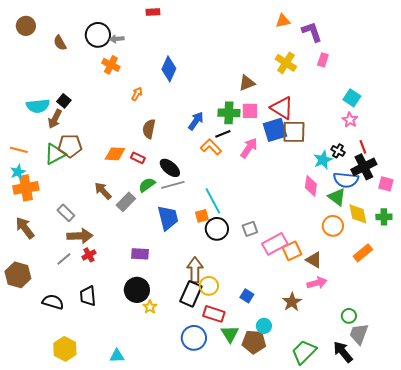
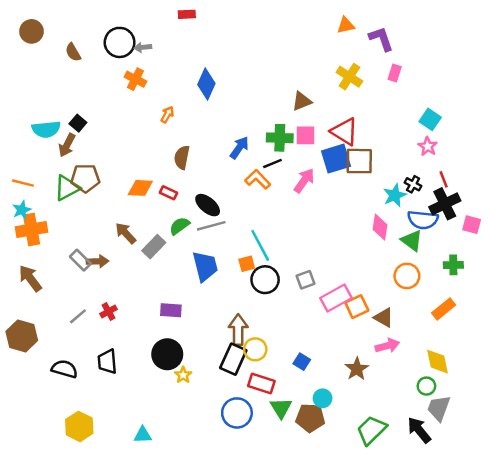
yellow diamond: (358, 214) -> (437, 362), moved
green cross: (384, 217) -> (453, 265), moved
brown arrow: (80, 236) -> (98, 261), moved, size x0.7

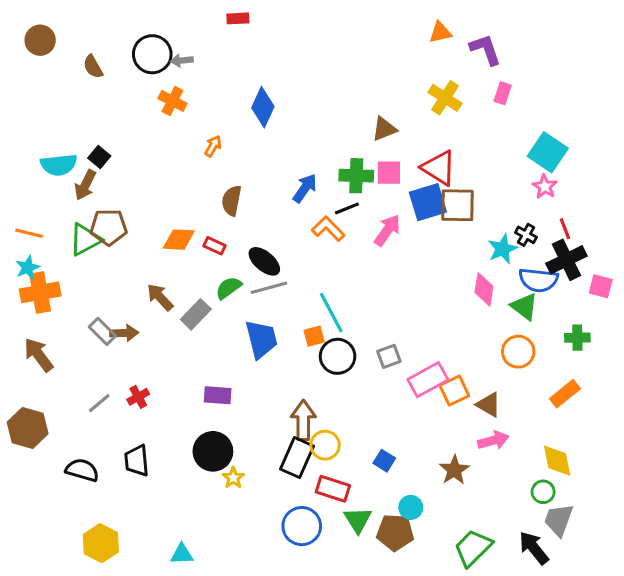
cyan square: (430, 119) -> (548, 152), size x1.4

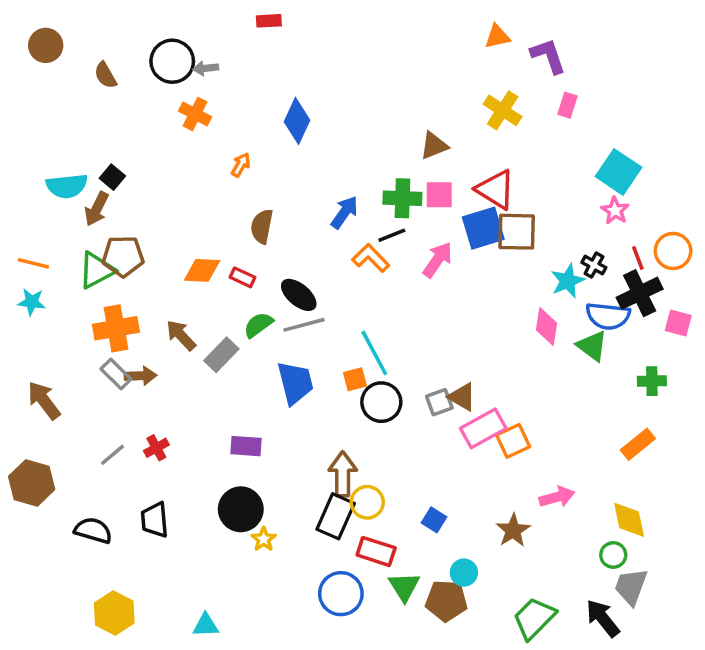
cyan star: (28, 268) -> (32, 302), turned 30
orange cross: (40, 292) -> (116, 328), moved
orange circle: (518, 352) -> (673, 251), moved
brown triangle: (489, 405) -> (462, 397), moved

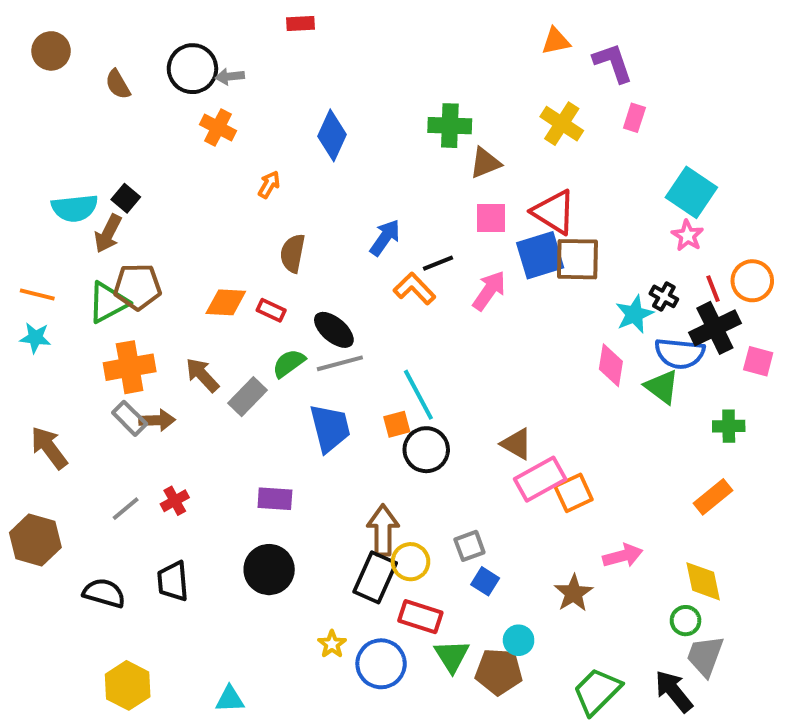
green cross: (402, 198) -> (450, 126), moved
gray square: (439, 402) -> (469, 546), moved
yellow star: (264, 539) -> (332, 644), moved

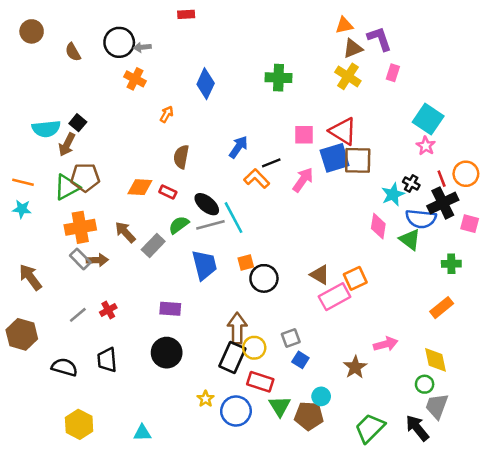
brown triangle: (485, 163) -> (353, 48), moved
cyan line: (418, 395) -> (234, 218), moved
orange square: (574, 493) -> (355, 278), moved

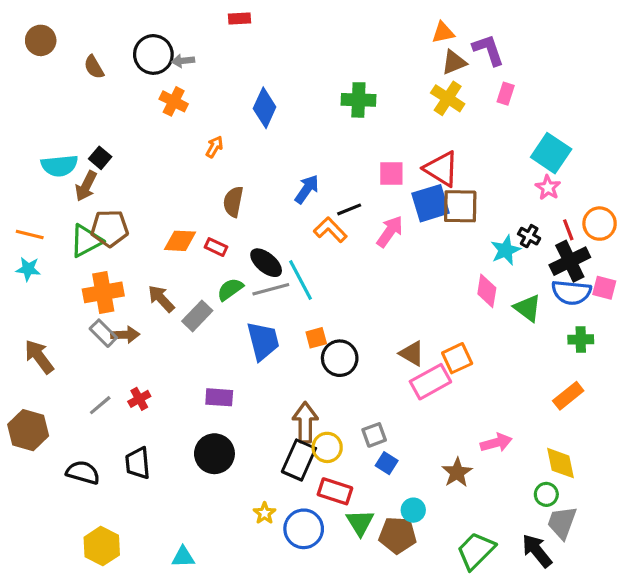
blue semicircle: (421, 219) -> (571, 292), moved

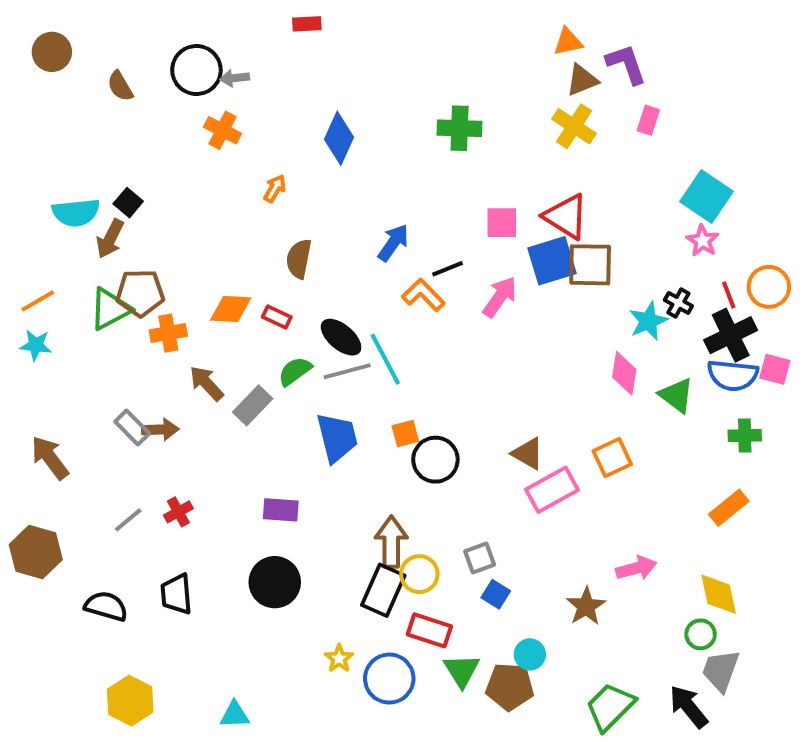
orange line: (30, 235) -> (38, 301), turned -44
orange cross: (103, 292) -> (168, 333), moved, size x0.7
orange square: (457, 358) -> (612, 458), moved

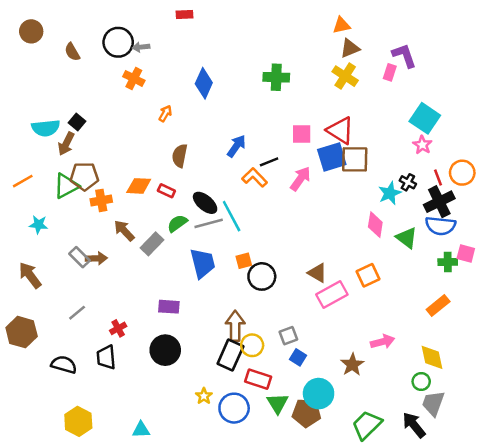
purple L-shape: (626, 64) -> (404, 56), moved
cyan star: (36, 345) -> (38, 225), moved
pink square: (775, 369) -> (466, 254), moved
red cross: (178, 512) -> (118, 328), moved
cyan circle: (530, 654) -> (319, 394), size x1.6

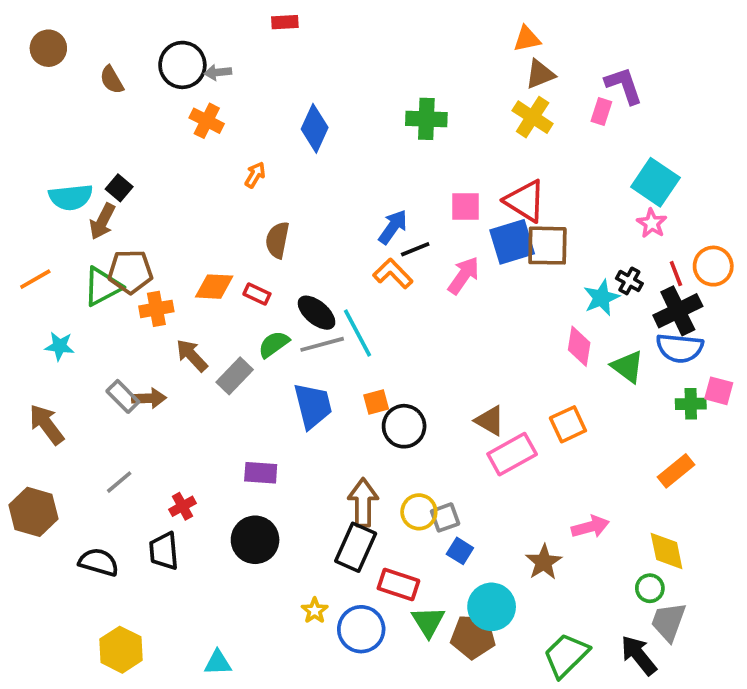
blue arrow: (236, 146) -> (393, 227), moved
yellow circle: (252, 345) -> (419, 512), moved

